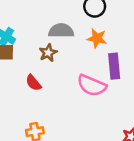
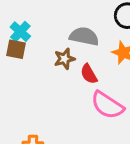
red semicircle: (33, 83) -> (89, 74), moved

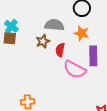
red semicircle: (89, 74) -> (60, 50), turned 48

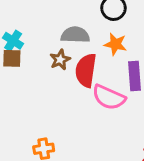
red semicircle: (60, 50) -> (86, 70), size x1.6

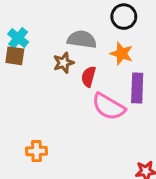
red semicircle: (86, 70) -> (88, 77), size x0.6

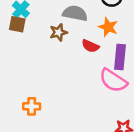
red semicircle: (88, 77) -> (90, 46), moved, turned -84
pink semicircle: (109, 107) -> (113, 81), moved

